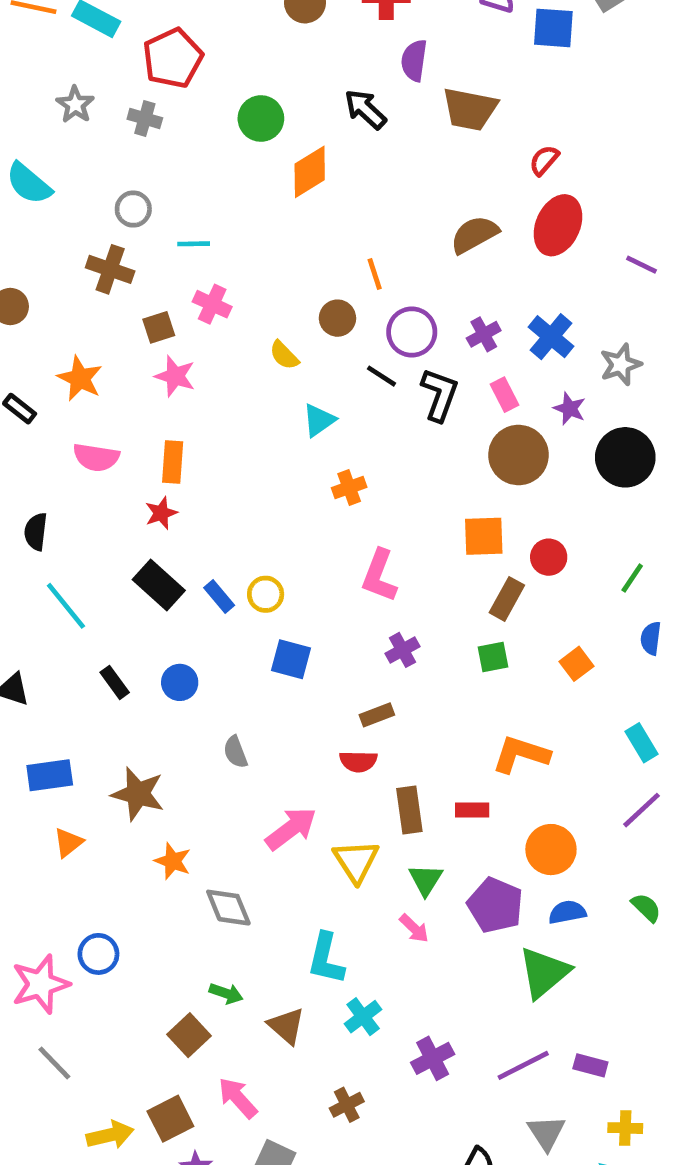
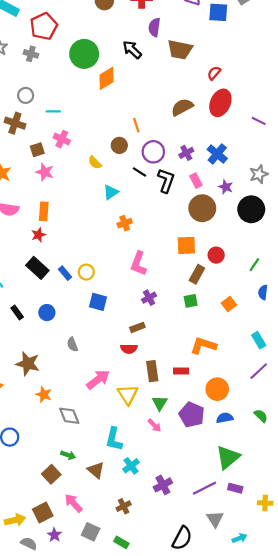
green circle: (261, 118) -> (84, 54), size x1.4
gray star: (621, 364) -> (259, 174), moved
green triangle: (544, 973) -> (228, 457), moved
yellow cross: (625, 1128) -> (265, 503), moved

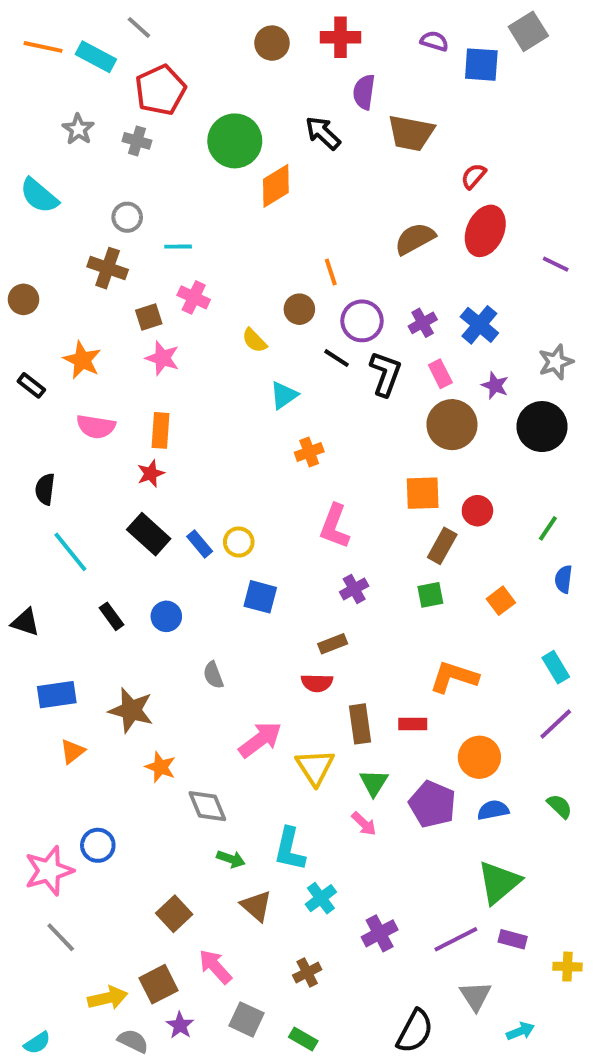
green arrow: (68, 455) -> (231, 859), moved

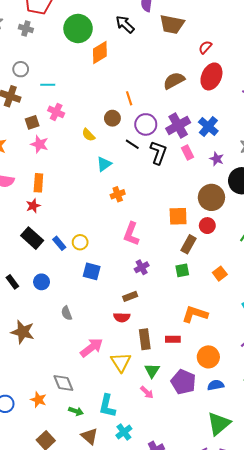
purple cross: (423, 323) -> (178, 125), size x1.6
brown circle: (452, 425) -> (211, 197), moved
orange star: (160, 767) -> (38, 400), moved

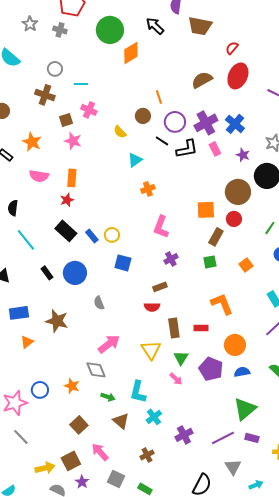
black L-shape: (158, 153) -> (187, 149), turned 60
blue circle: (42, 282) -> (75, 273), size x1.5
orange L-shape: (195, 314) -> (222, 304), turned 50
pink arrow: (92, 348) -> (109, 344), moved

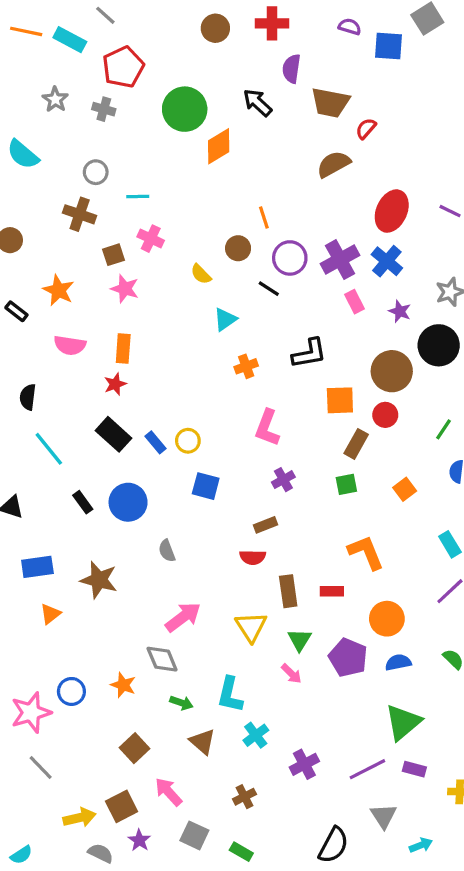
red semicircle: (232, 48) -> (366, 129), moved
red ellipse: (238, 76) -> (392, 211), moved
brown semicircle: (202, 80) -> (333, 164), moved
black L-shape: (187, 149) -> (309, 353), moved

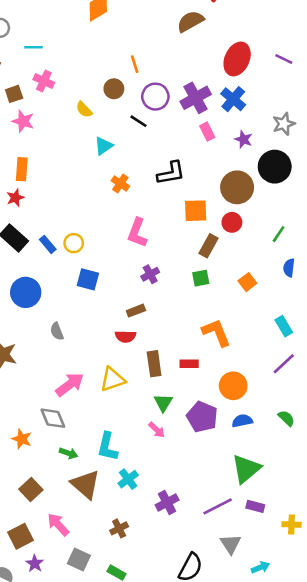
orange cross: (246, 366) -> (120, 183), turned -36
yellow triangle: (251, 627) -> (113, 379), moved, turned 44
brown triangle: (202, 742) -> (85, 484), size x1.4

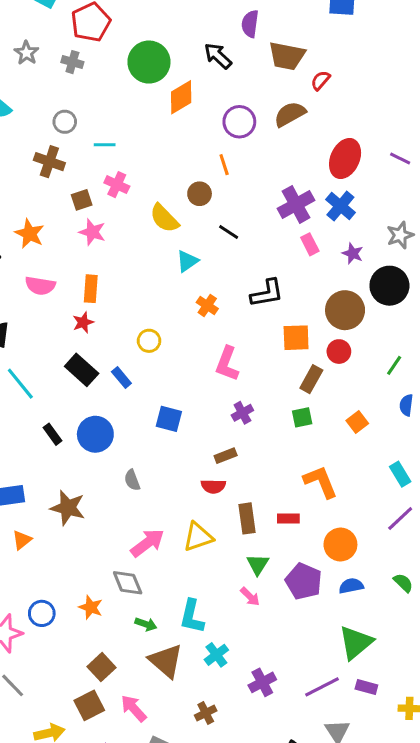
purple circle: (155, 97) -> (239, 122), moved
yellow semicircle: (84, 110) -> (164, 218), size x1.5
yellow circle: (74, 243) -> (149, 341), moved
brown square: (21, 536) -> (89, 705), moved

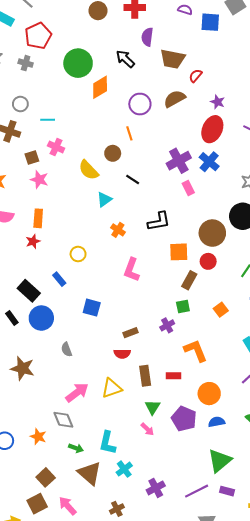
purple star: (353, 253) -> (218, 102), moved
black rectangle: (82, 370) -> (29, 291), moved
purple cross: (242, 413) -> (167, 325), moved

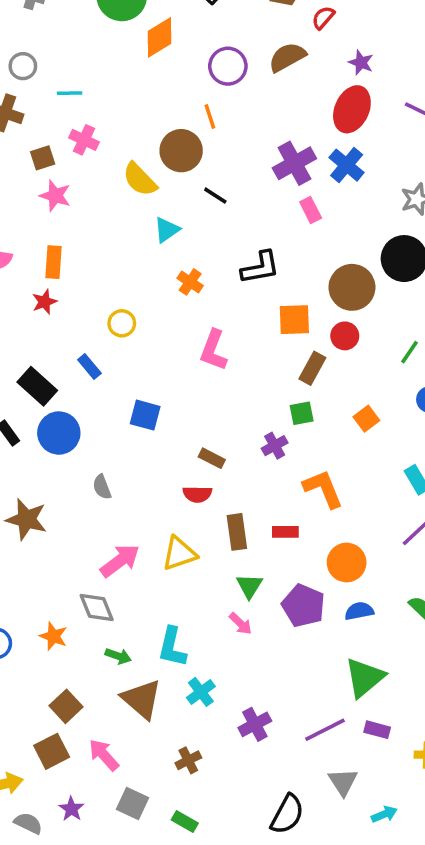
brown circle: (113, 153) -> (181, 151), size x1.5
brown rectangle: (131, 333) -> (212, 458), turned 48

